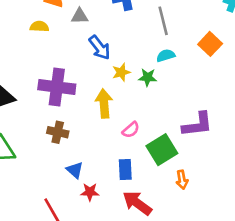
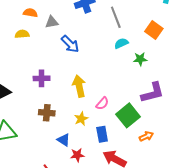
yellow star: (121, 72) -> (81, 119), moved
green star: (148, 77) -> (140, 59), moved
purple cross: (57, 87) -> (42, 78), size x0.6
orange arrow: (182, 180) -> (146, 136), turned -96

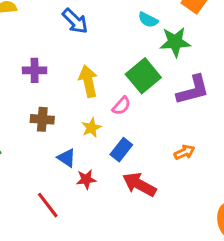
cyan semicircle: (121, 43) -> (148, 20), turned -128
green star: (140, 59) -> (175, 42), size x1.5
green square: (128, 115) -> (143, 76), moved
blue rectangle: (102, 134) -> (121, 150), turned 49

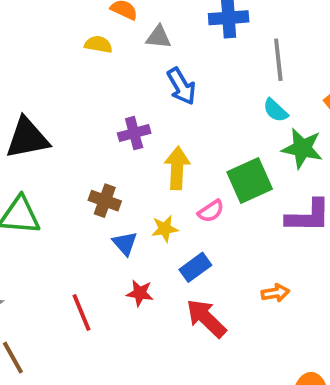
purple cross: (35, 70) -> (134, 133), moved, turned -30
blue triangle: (67, 158) -> (125, 243), moved

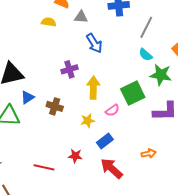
gray line: (278, 60) -> (146, 27), turned 35
blue triangle: (125, 243) -> (27, 97), moved, turned 40
red line: (82, 312) -> (44, 167), turned -54

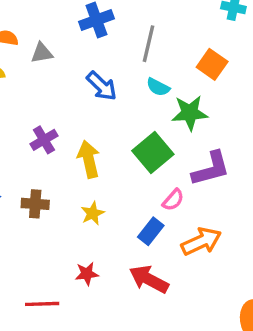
blue arrow: (94, 43) -> (102, 86), moved
pink semicircle: (112, 110) -> (173, 200), moved
blue rectangle: (105, 141) -> (151, 231), moved
orange arrow: (149, 154) -> (201, 241), size x1.6

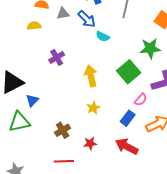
blue arrow: (102, 86) -> (87, 19), moved
cyan semicircle: (158, 87) -> (103, 36), moved
purple cross: (44, 140) -> (57, 57), moved
brown cross: (35, 204) -> (63, 130), moved, turned -35

